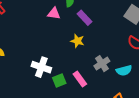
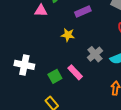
purple rectangle: (85, 18) -> (83, 12), moved, turned -63
white cross: (41, 67) -> (24, 65), moved

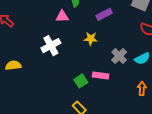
white cross: (24, 65) -> (51, 46), moved, turned -36
pink rectangle: (75, 72) -> (101, 75), turned -35

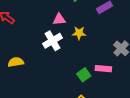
pink triangle: (62, 16) -> (59, 19), moved
yellow star: (91, 39) -> (79, 33), moved

